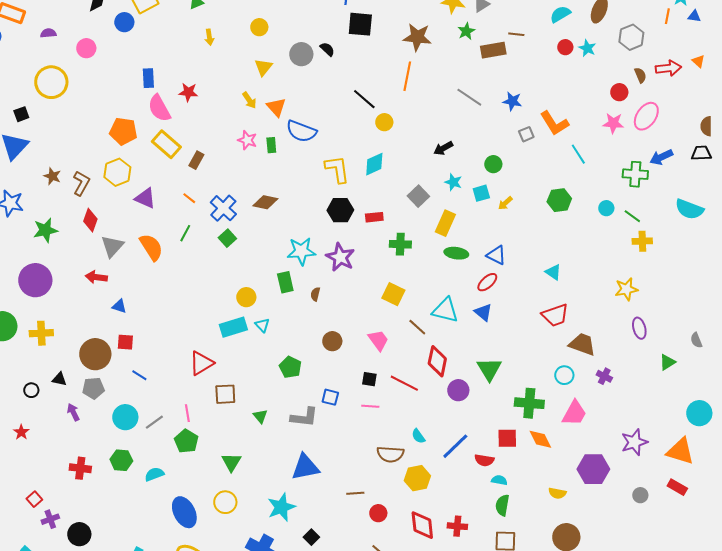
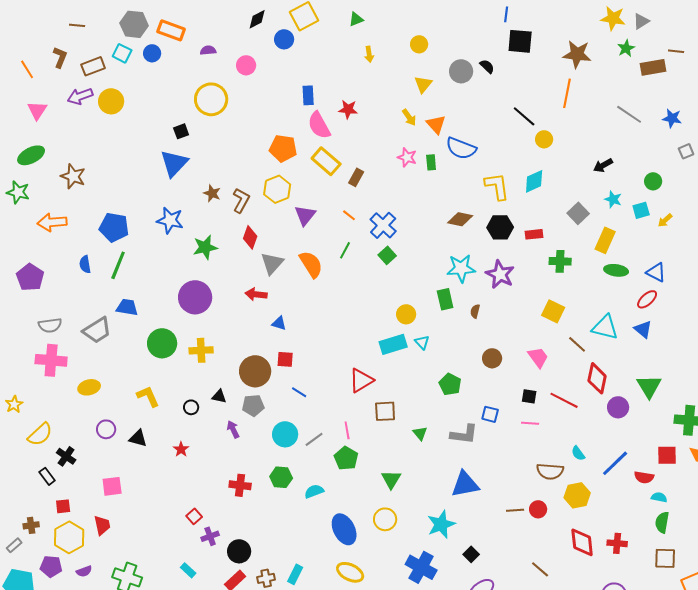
purple triangle: (145, 198) -> (305, 215), turned 45
brown diamond: (265, 202) -> (460, 219), moved
red circle: (378, 513) -> (538, 509), moved

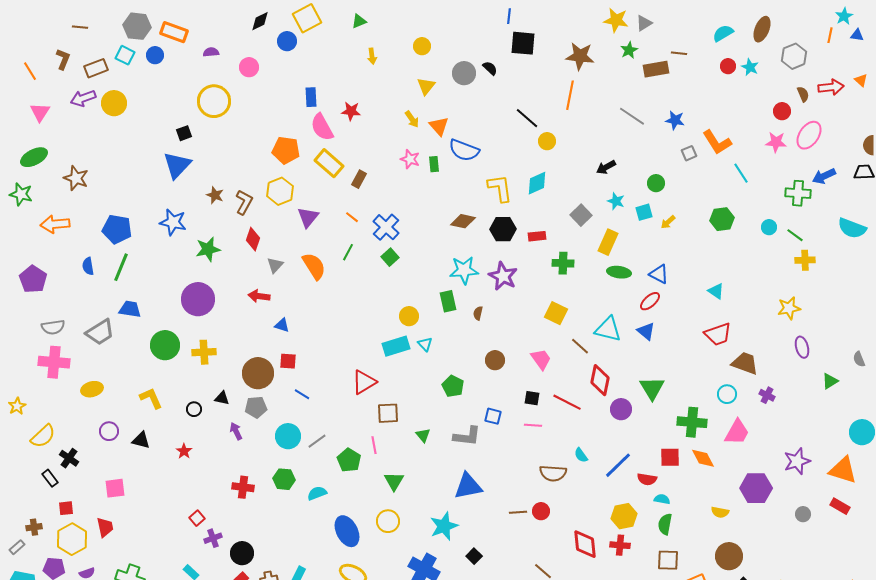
gray triangle: (272, 263) -> (275, 265), size x0.7
pink line: (347, 430) -> (374, 445), moved
yellow hexagon: (577, 495) -> (624, 516), moved

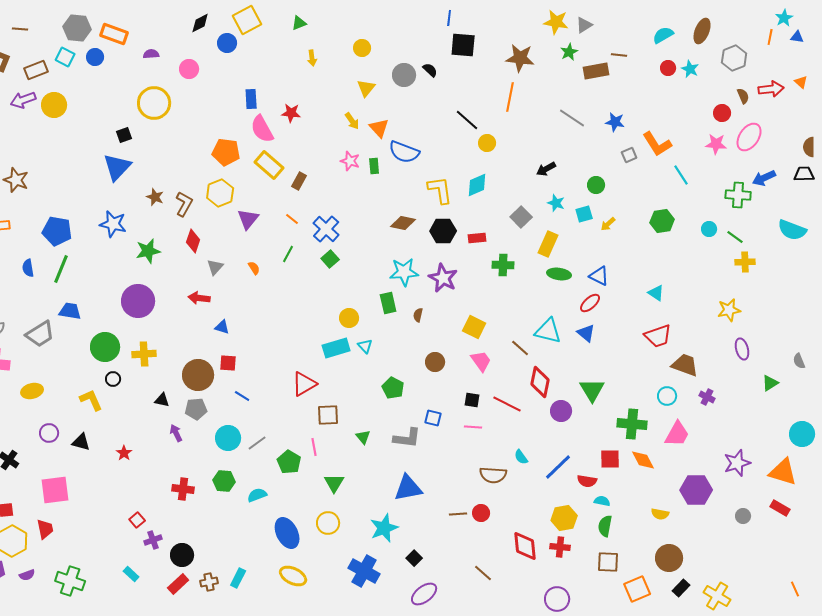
orange semicircle: (314, 266) -> (254, 268), size x0.5
yellow square: (556, 313) -> (474, 327), moved
black circle: (194, 409) -> (113, 379), moved
pink square: (115, 488) -> (55, 490), size x1.4

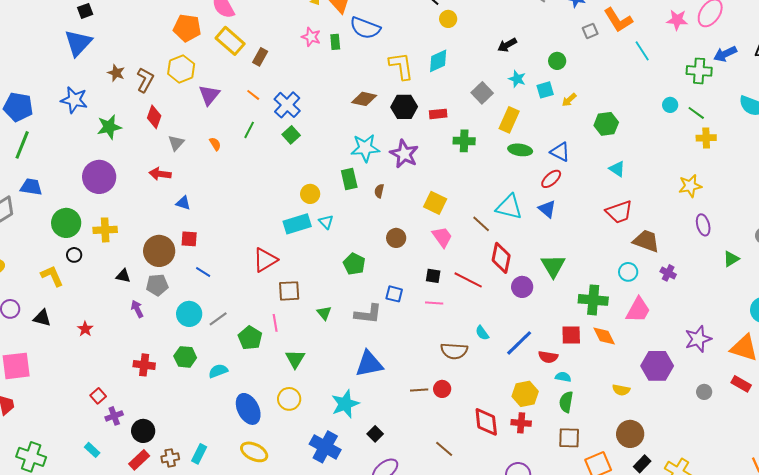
green hexagon: (662, 221) -> (606, 124), moved

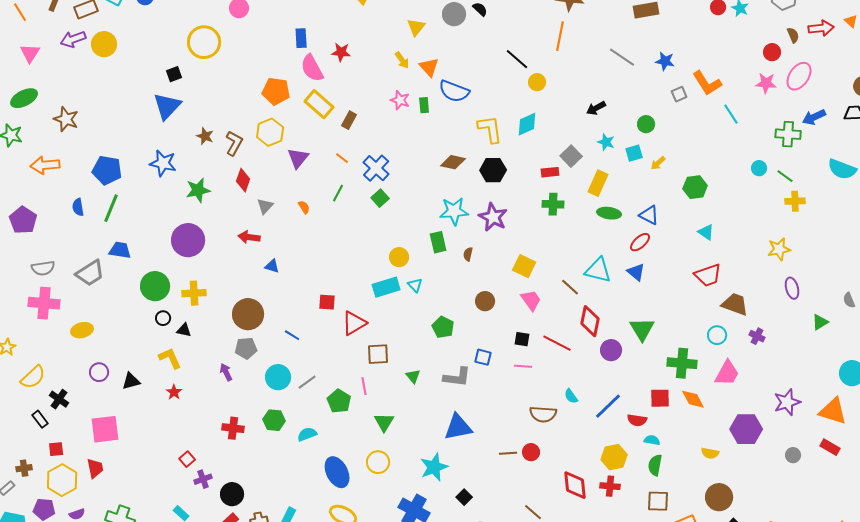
red rectangle: (438, 114) -> (550, 172), moved
red square: (189, 239) -> (327, 302), moved
yellow L-shape: (52, 276) -> (170, 358), moved
black triangle: (123, 276) -> (184, 330), moved
black triangle: (42, 318) -> (131, 381), turned -30

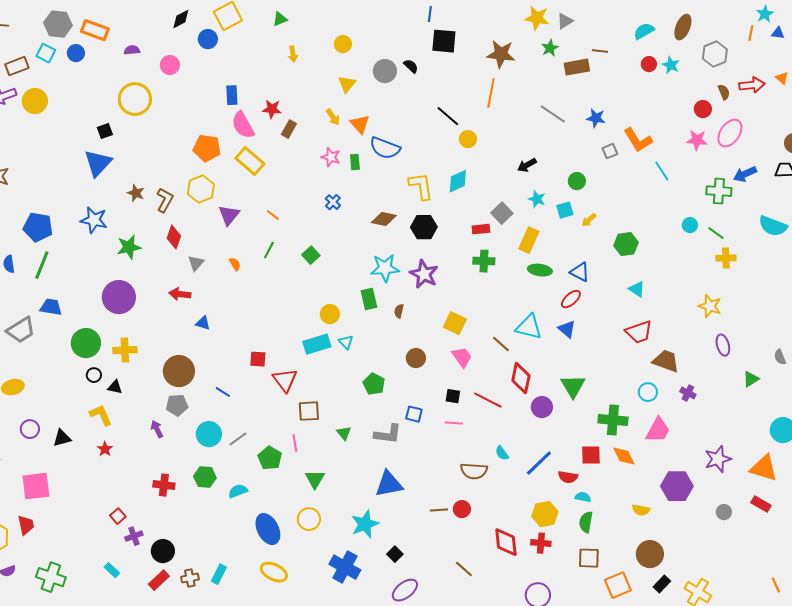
brown rectangle: (349, 120) -> (289, 129), moved
blue cross: (376, 168) -> (333, 202), moved, size x0.6
yellow star: (779, 249) -> (710, 306), turned 30
red triangle: (354, 323) -> (285, 380), turned -36

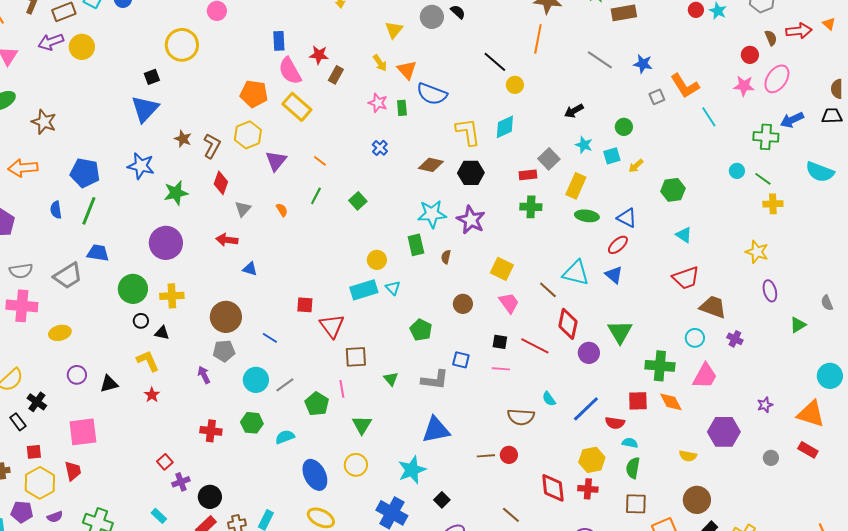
purple star: (718, 459) -> (765, 405), size x0.6

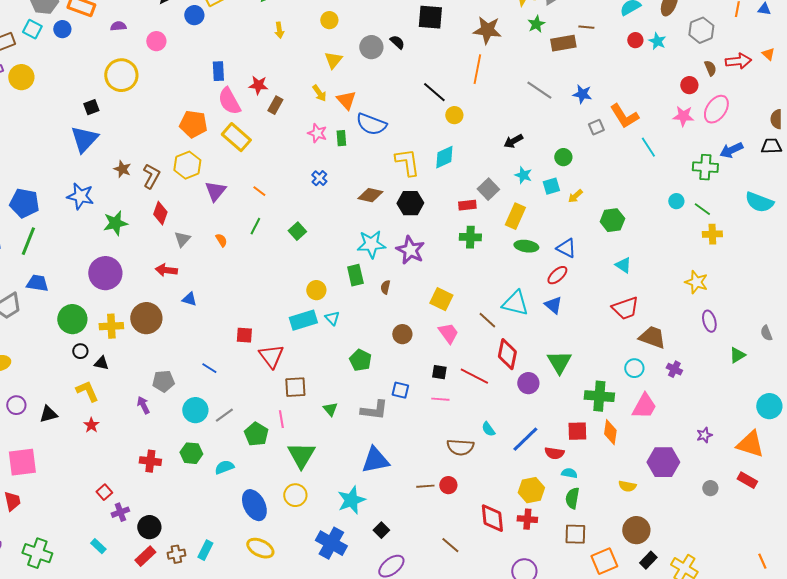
brown circle: (226, 317) -> (146, 318), moved
orange diamond: (671, 402) -> (610, 432), turned 35
green triangle: (362, 425) -> (301, 455), size x1.4

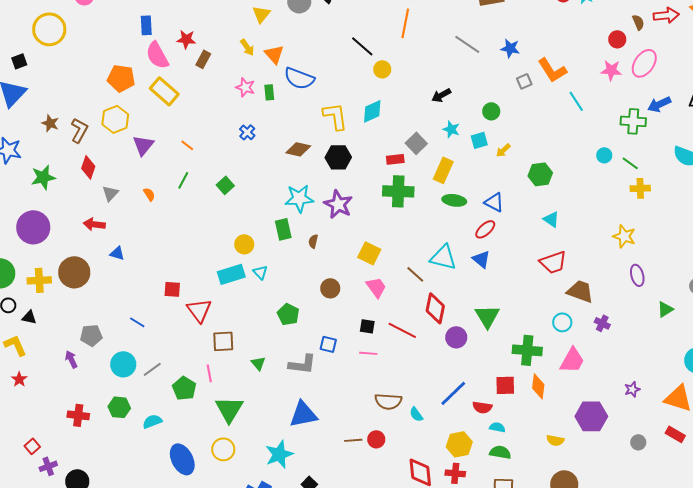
green cross: (470, 237) -> (398, 191), size x1.4
cyan semicircle: (488, 429) -> (416, 414), moved
green semicircle: (572, 498) -> (500, 452), turned 90

